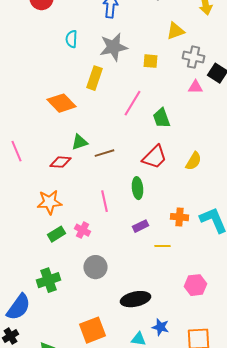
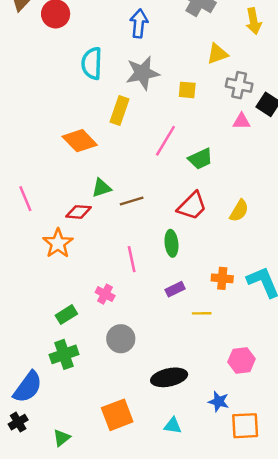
cyan semicircle: (72, 39) -> (92, 63), size x1.5
green trapezoid: (162, 118) -> (200, 159), turned -95
orange star: (50, 202) -> (58, 243), moved, turned -30
green rectangle: (56, 234) -> (66, 315), moved
blue star: (160, 327) -> (219, 402), moved

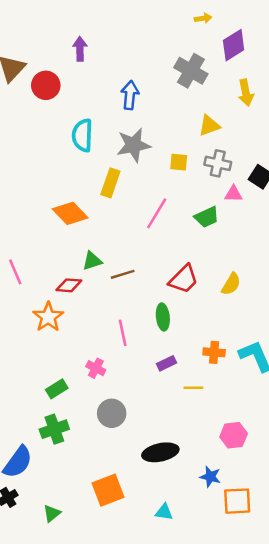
gray cross: (239, 85) -> (218, 163), moved
green trapezoid: (200, 159) -> (207, 217), moved
cyan triangle: (173, 426) -> (164, 512), moved

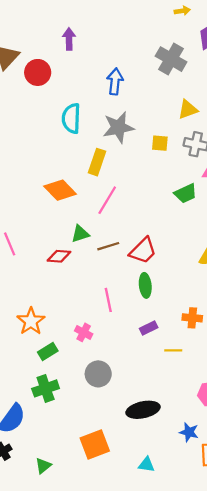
pink line: (157, 213) -> (107, 200), moved
red trapezoid: (184, 279) -> (143, 251), moved
orange star: (48, 317) -> (31, 321), moved

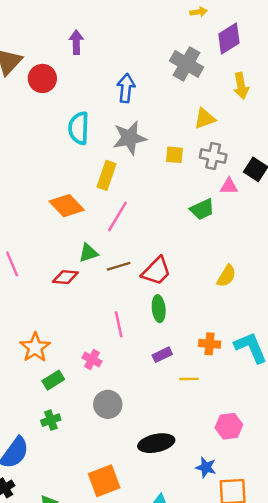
green cross: (46, 388) -> (51, 420), size x0.7

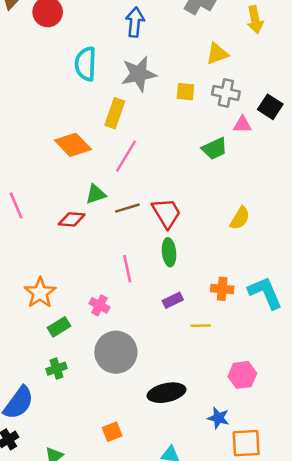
red trapezoid: (156, 271) -> (166, 213), turned -76
gray circle: (108, 404) -> (116, 352), size x1.4
orange square: (104, 481) -> (112, 432), size x0.6

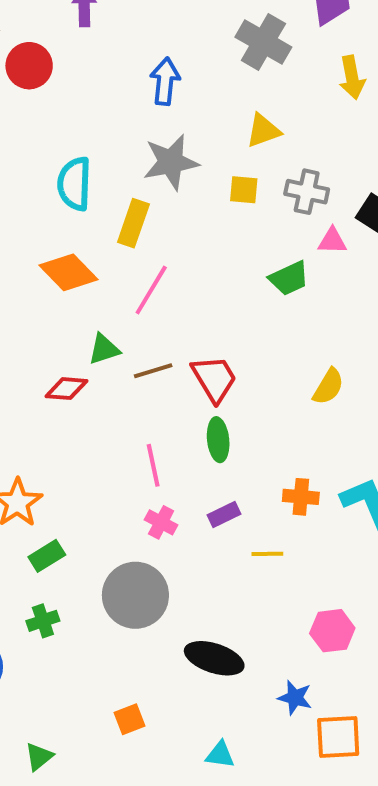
yellow triangle: (217, 54) -> (263, 131), moved
cyan semicircle: (86, 64) -> (74, 184), moved
pink cross: (99, 305) -> (161, 522), moved
black ellipse: (166, 393) -> (214, 658), turned 30

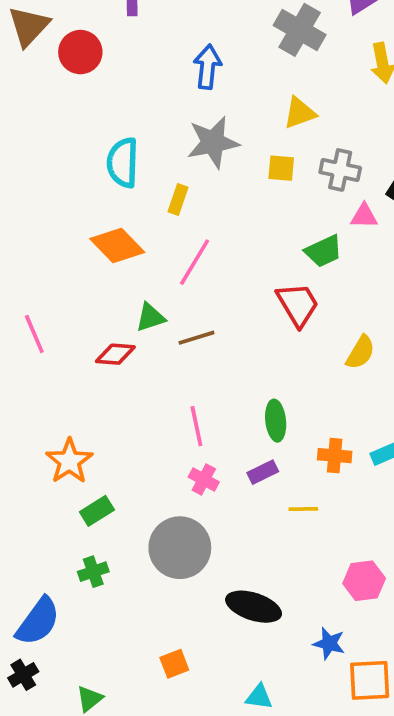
yellow rectangle: (133, 223) -> (178, 199), size x0.7
red trapezoid: (214, 379) -> (298, 304), moved
green ellipse: (218, 440) -> (276, 421), moved

